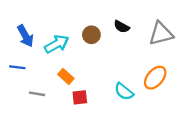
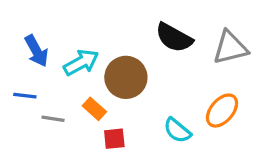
black semicircle: (122, 27) -> (174, 38), size x1.6
brown circle: (91, 35) -> (126, 77), moved, size x1.6
gray line: (37, 94) -> (53, 119), moved

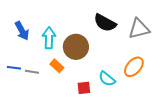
cyan arrow: (81, 62) -> (49, 38), turned -60
blue line: (25, 96) -> (14, 68), moved
red square: (114, 139) -> (84, 88), moved

